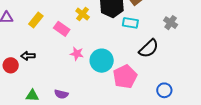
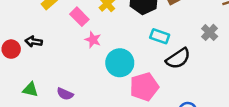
cyan rectangle: (130, 23) -> (160, 36), moved
pink star: (77, 54) -> (93, 40), moved

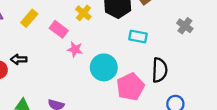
black semicircle: (178, 59) -> (160, 70), moved, turned -45

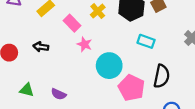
black arrow: (19, 59) -> (41, 47), moved
pink pentagon: (130, 87) -> (132, 88), turned -30

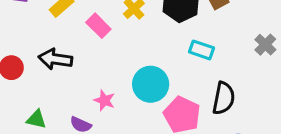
pink star: (85, 44) -> (104, 100), moved
black arrow: (41, 47) -> (55, 59), size x1.5

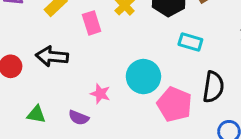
pink rectangle: (98, 26) -> (92, 23), turned 30

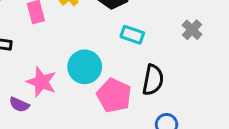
pink star: (100, 94) -> (41, 82), size x1.5

